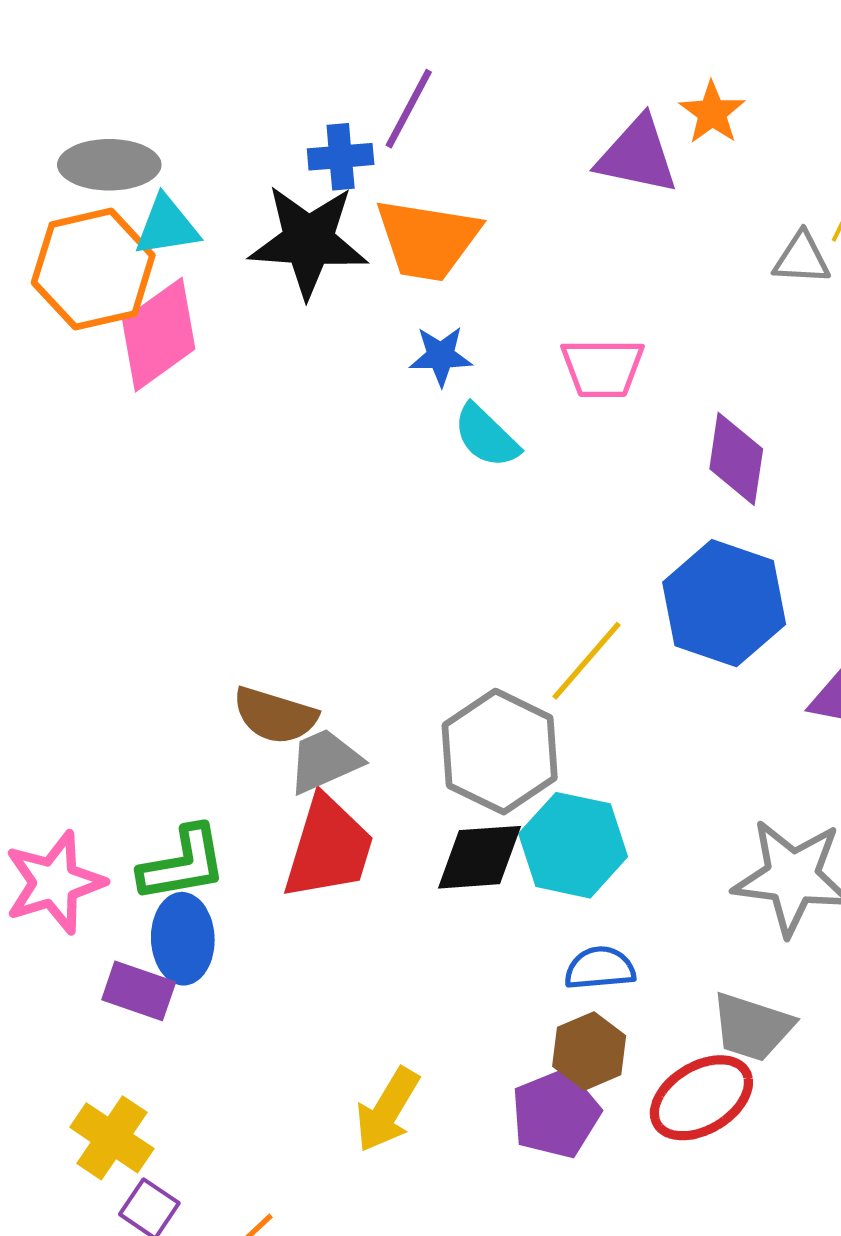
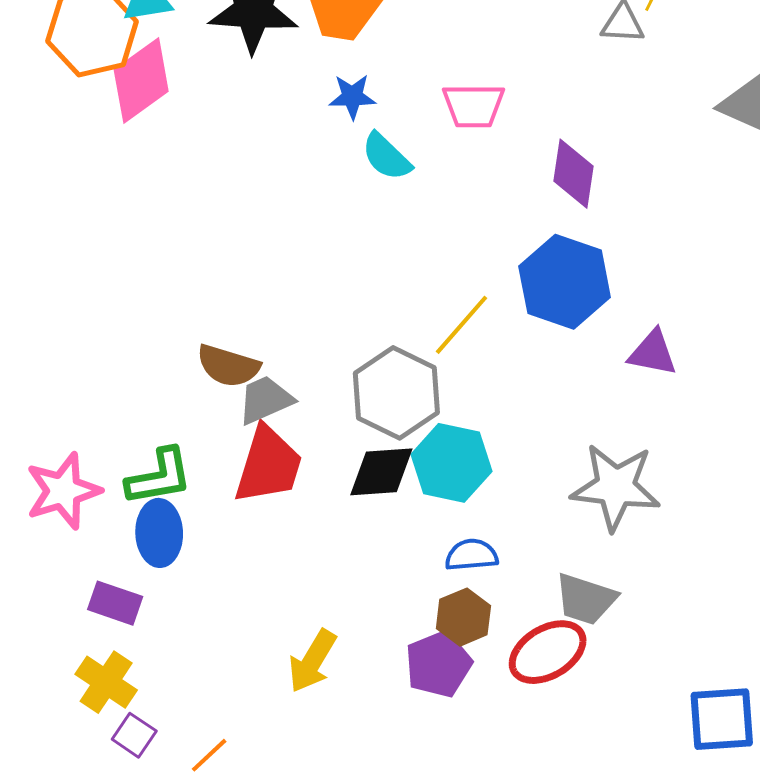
purple rectangle: (139, 991) -> (115, 603), moved

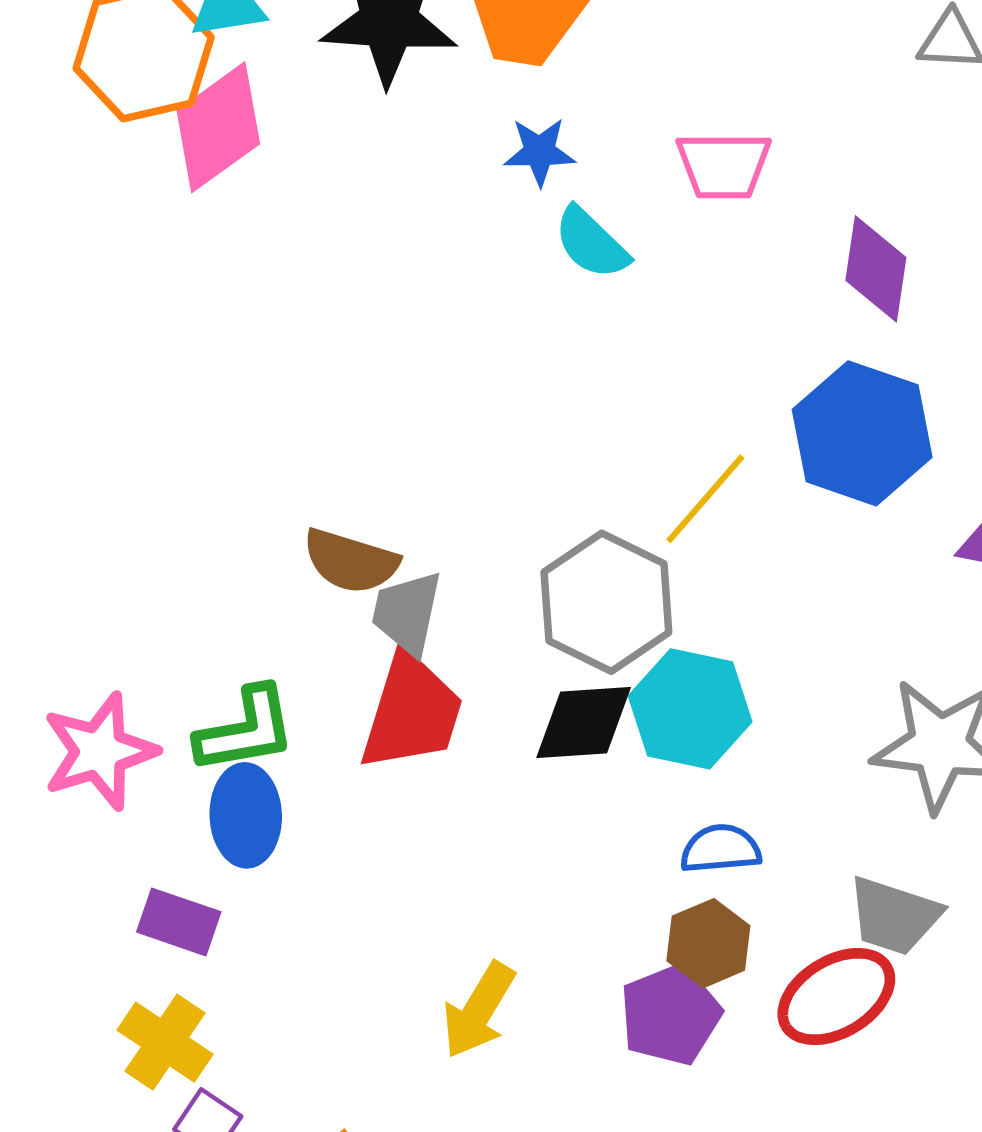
gray trapezoid: (265, 400) -> (407, 613), turned -54

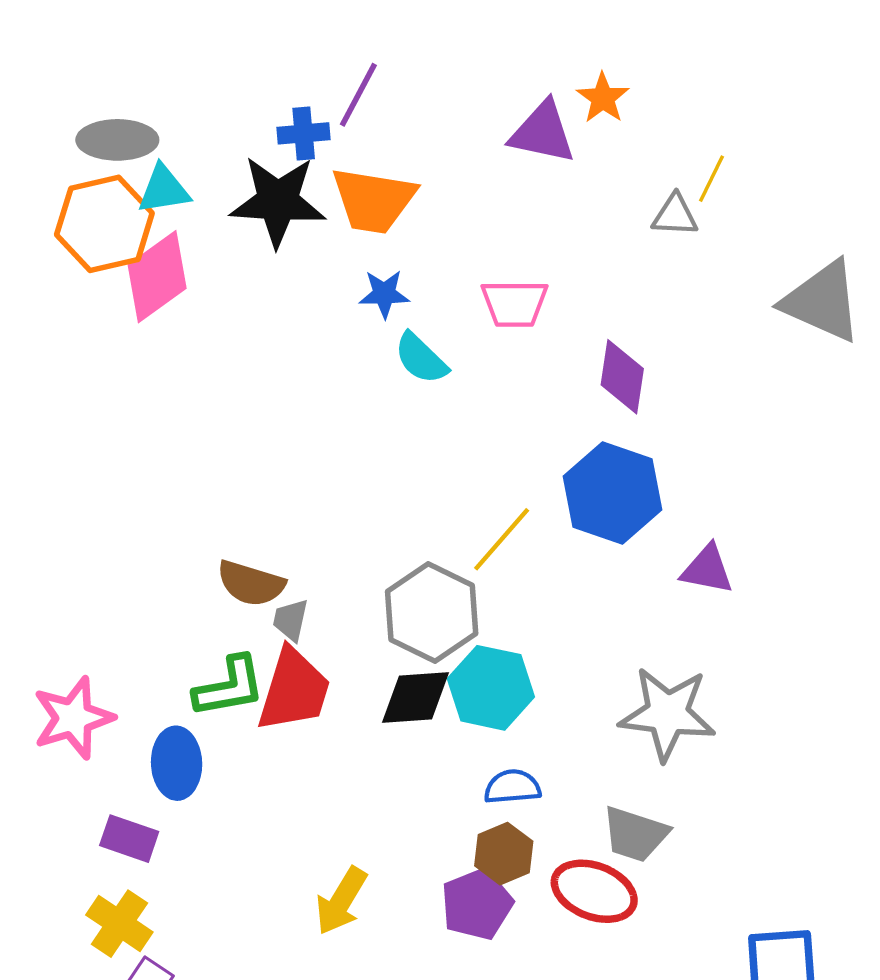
gray trapezoid: (407, 613) -> (291, 620), size x0.7
green L-shape: (246, 730) -> (229, 687), moved
red ellipse: (836, 997) -> (594, 891), turned 52

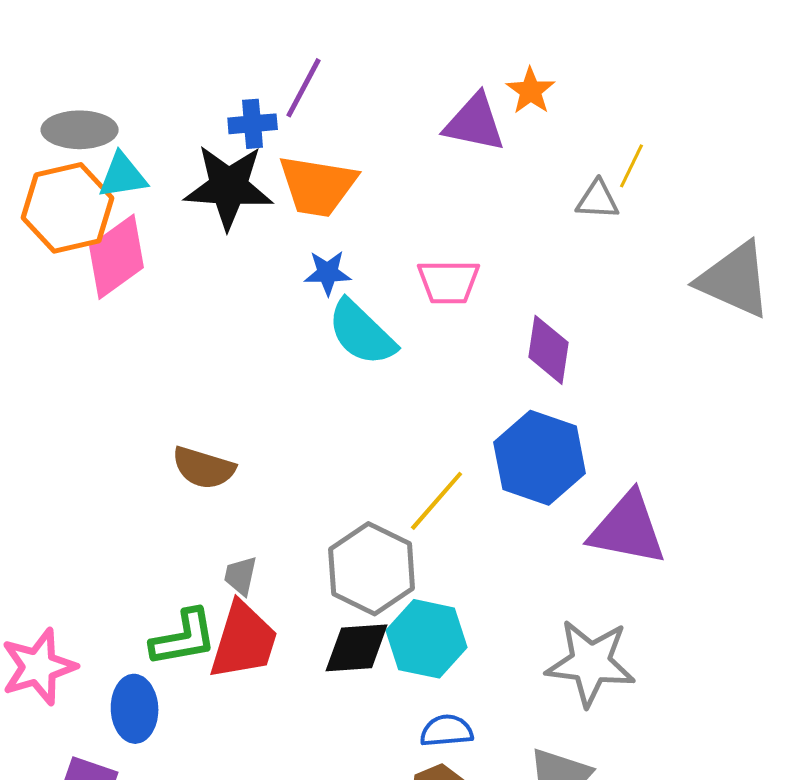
cyan semicircle: (421, 358) -> (362, 333), size x1.4
purple triangle: (707, 569) -> (628, 529), size x1.6
brown semicircle: (251, 583) -> (204, 468), moved

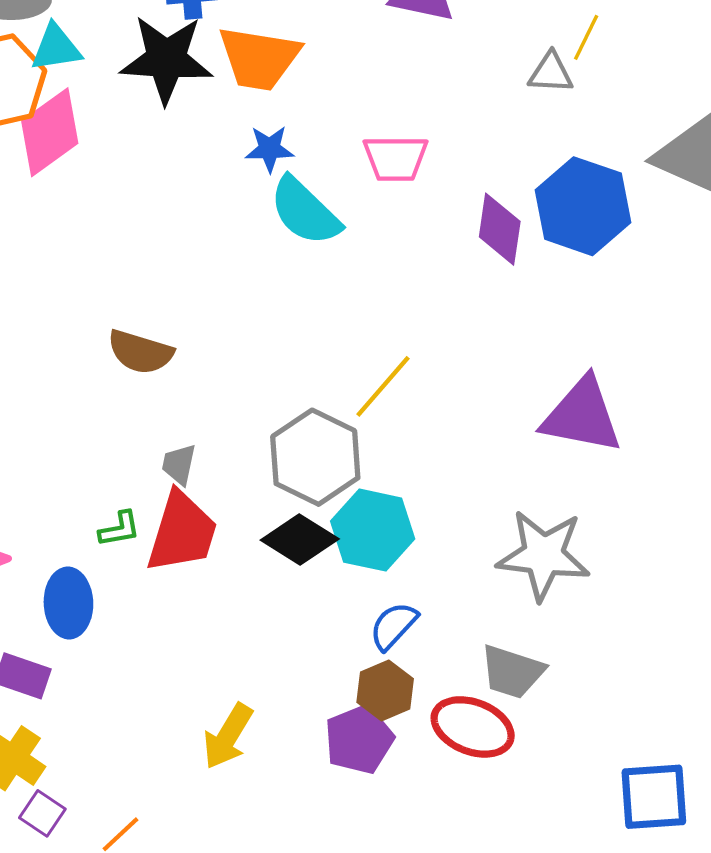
blue hexagon: (540, 458) -> (583, 206), moved
green L-shape: (184, 638) -> (119, 529), size x0.6
black diamond: (357, 648) -> (300, 539), turned 36
blue semicircle: (447, 731) -> (393, 626), turned -42

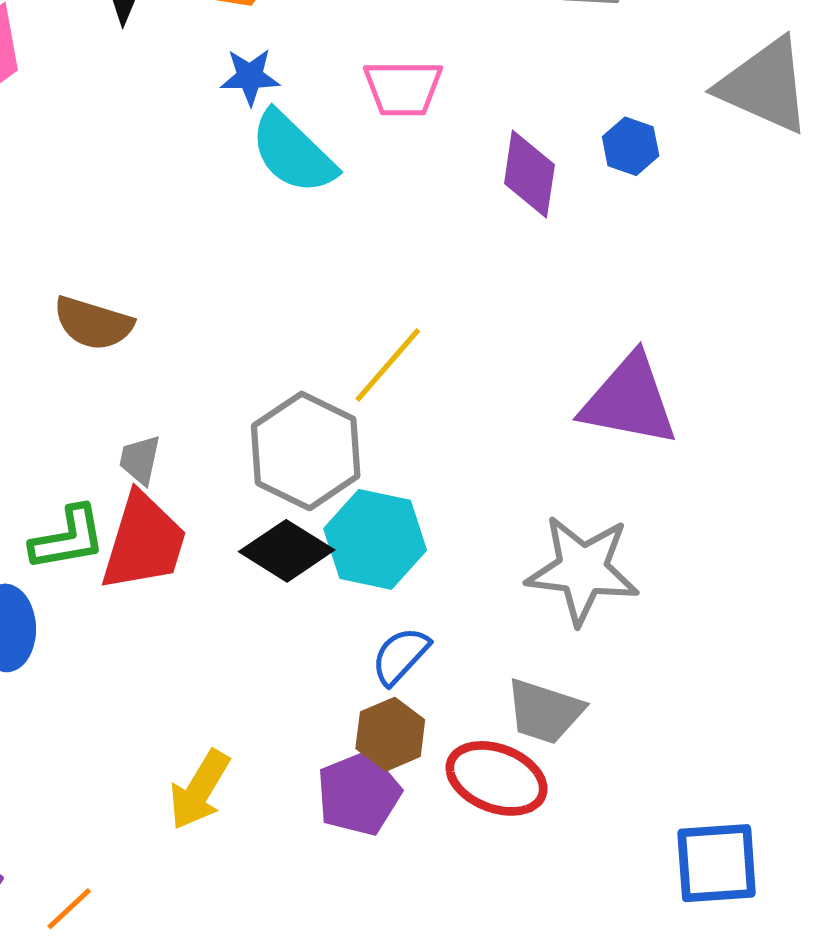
blue hexagon: (583, 206) -> (631, 146), size x0.5
green L-shape: (119, 529) -> (68, 538), size x1.5

